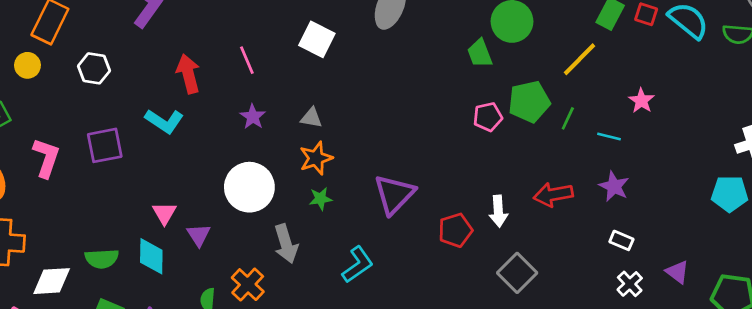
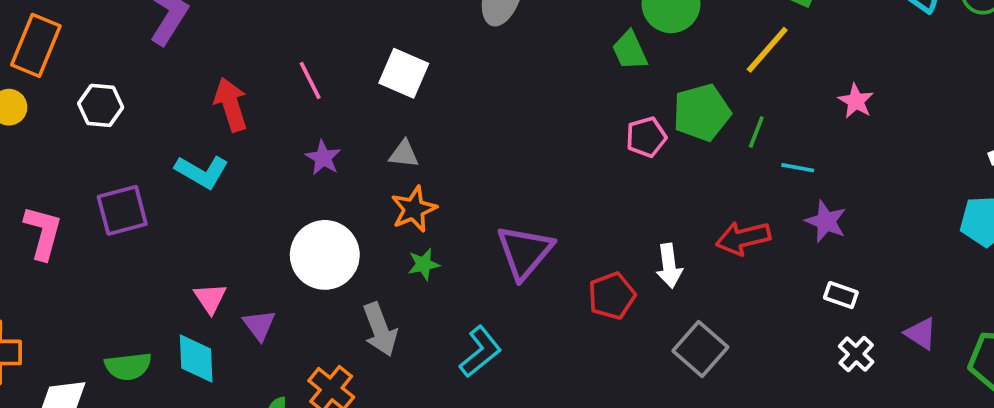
white square: (317, 39) -> (404, 73), moved
cyan line: (609, 137) -> (798, 168), moved

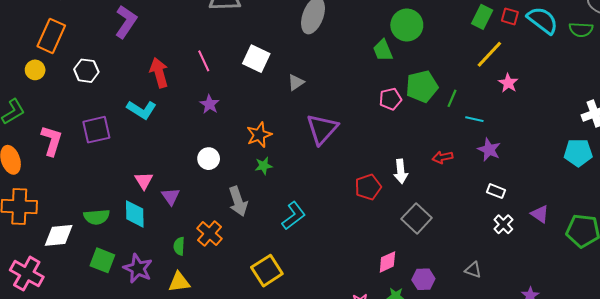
yellow line: (767, 50) -> (489, 54), moved
gray triangle: (404, 154) -> (296, 82), moved, turned -42
red arrow: (743, 238) -> (443, 157), size x0.7
purple triangle: (525, 252) -> (322, 129), moved
white circle: (325, 255) -> (209, 159), size x0.6

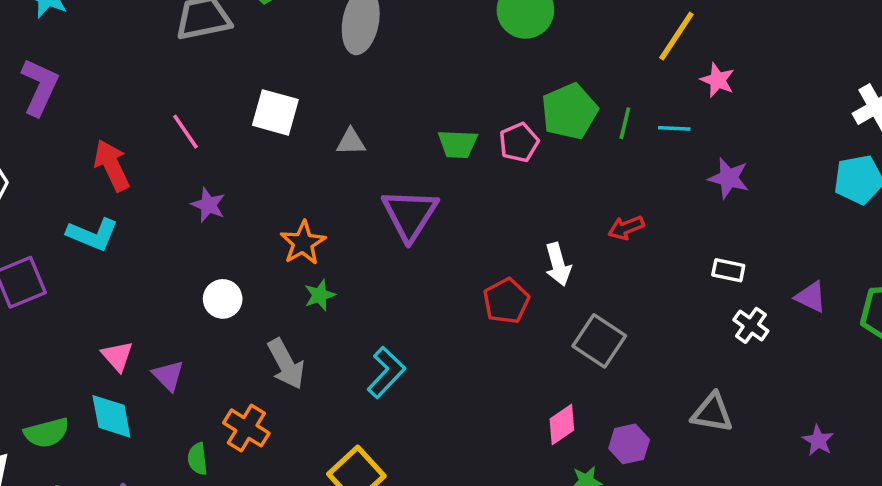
green trapezoid: (383, 50) -> (458, 144), moved, turned -55
gray triangle: (296, 82) -> (351, 142), turned 42
cyan line: (474, 119) -> (674, 128), moved
purple star: (489, 150) -> (729, 178), moved
gray triangle: (473, 270) -> (712, 413), size x1.4

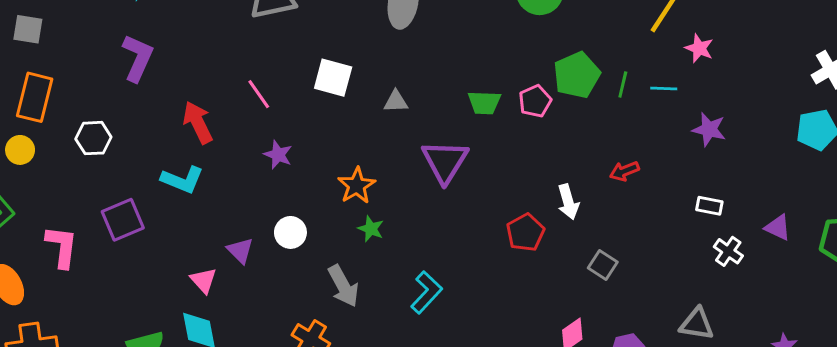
green star: (320, 295) -> (371, 229), turned -30
gray square: (599, 341) -> (603, 265), size x0.7
purple triangle: (168, 376) -> (240, 251), moved

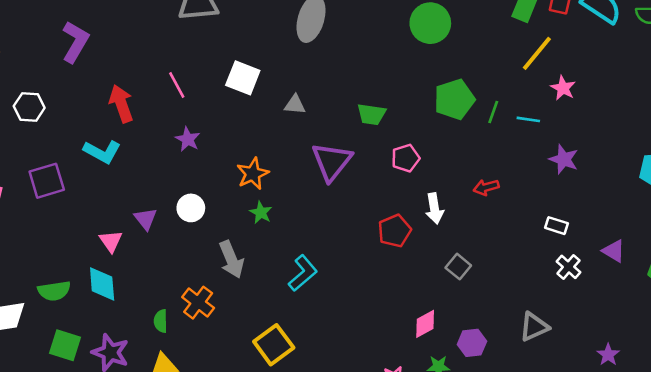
pink pentagon: (535, 101) -> (406, 158), moved
gray triangle: (697, 324) -> (534, 327), turned -40

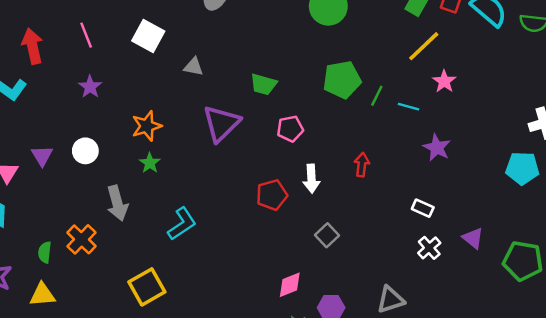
red arrow: (486, 187) -> (362, 165), turned 105

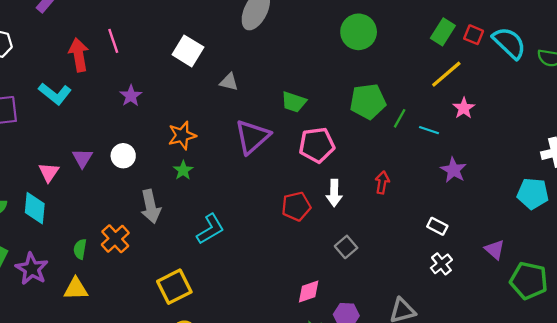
pink line: (86, 35) -> (113, 41), moved
pink pentagon: (290, 129) -> (317, 145), size x1.4
purple triangle: (473, 238) -> (495, 250), moved

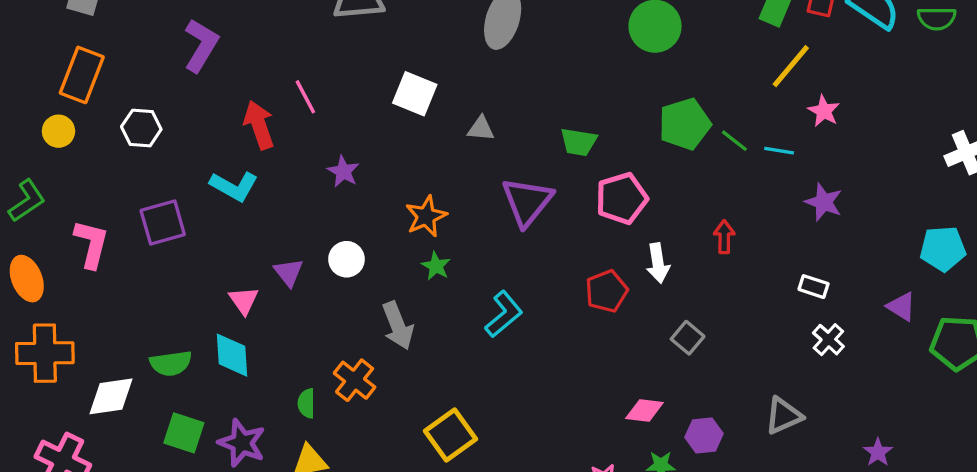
green line: (400, 118) -> (734, 141), turned -72
cyan pentagon: (533, 194) -> (943, 249), moved
cyan L-shape: (210, 229) -> (504, 314), moved
pink diamond: (309, 292) -> (644, 411), turned 35

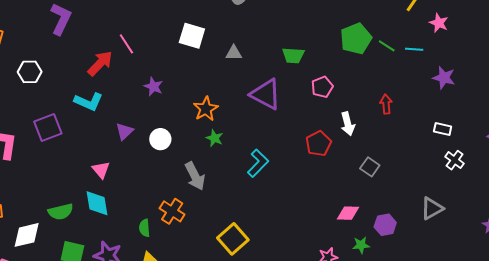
red arrow: (259, 125) -> (100, 63), turned 68
pink pentagon: (622, 198) -> (322, 87), size x0.7
purple triangle: (527, 202) -> (266, 94), turned -36
purple triangle: (288, 272) -> (124, 131), moved, turned 30

